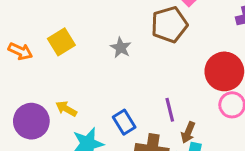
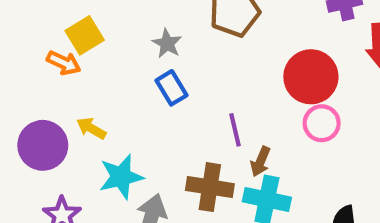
orange arrow: (20, 51) -> (64, 63), moved
blue rectangle: (124, 122) -> (171, 88), moved

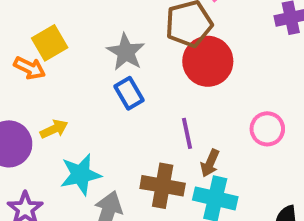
gray star: (167, 43) -> (126, 52), size x1.4
red circle: (311, 77) -> (208, 61), moved
yellow arrow: (91, 128) -> (54, 129), turned 124

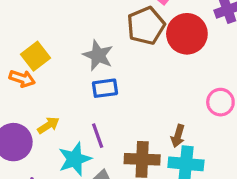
red circle: (208, 61) -> (187, 34), moved
blue rectangle: (129, 93) -> (105, 88), turned -60
purple line: (187, 133) -> (98, 136), moved

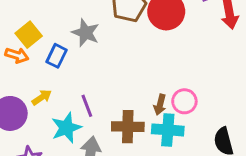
blue rectangle: (105, 88) -> (56, 56), moved, turned -55
pink circle: (220, 102) -> (184, 101), moved

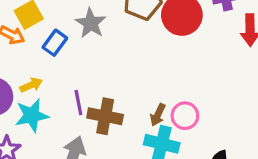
brown cross: (128, 127) -> (105, 116), moved
cyan star: (66, 128) -> (32, 115), moved

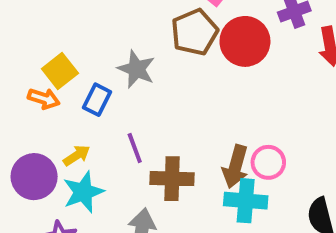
purple line: (78, 103) -> (135, 148), moved
brown arrow: (158, 115) -> (235, 167), size x1.5

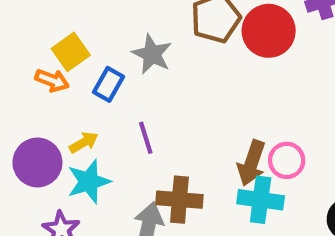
brown cross: (172, 179) -> (179, 200), moved

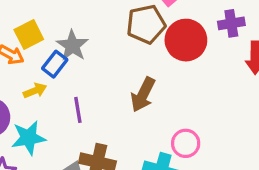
gray star: (152, 54) -> (72, 46), moved
yellow arrow: (84, 142) -> (35, 91), moved
brown arrow: (252, 163) -> (143, 95), moved

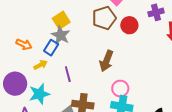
yellow square: (29, 35) -> (61, 20), moved
red circle: (186, 40) -> (129, 25), size x0.7
pink circle: (186, 143) -> (120, 89), moved

